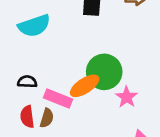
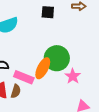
orange ellipse: (85, 86) -> (43, 68), turned -30

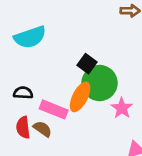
black square: (48, 12) -> (87, 64), moved, turned 32
brown semicircle: (16, 91) -> (43, 129), turned -72

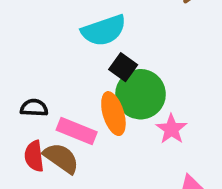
cyan semicircle: (30, 37) -> (104, 30), moved
orange ellipse: (80, 97) -> (113, 114), turned -44
brown semicircle: (43, 129) -> (61, 158), size x1.4

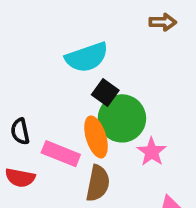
black semicircle: (34, 108) -> (20, 131), turned -105
red semicircle: (34, 156) -> (20, 178), turned -72
brown semicircle: (61, 158) -> (98, 183), moved, turned 66

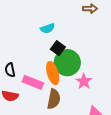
cyan semicircle: (87, 57) -> (47, 28), size x0.6

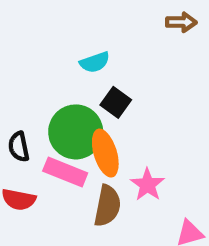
green circle: (67, 63) -> (76, 132), moved
pink star: (84, 81) -> (147, 185), moved

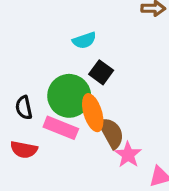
pink star: (147, 185) -> (128, 155), moved
brown semicircle: (107, 206) -> (111, 133), moved, turned -40

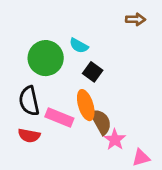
cyan semicircle: (84, 40) -> (79, 46), turned 48
green circle: (69, 96) -> (46, 58), moved
black semicircle: (24, 108) -> (29, 101), size x1.5

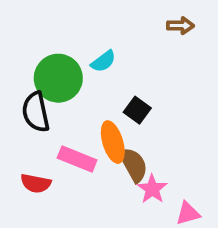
cyan semicircle: (79, 46) -> (103, 61), turned -66
black square: (93, 72) -> (137, 110), moved
black semicircle: (29, 101) -> (36, 112), moved

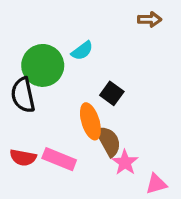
pink rectangle: (77, 159) -> (59, 159), moved

